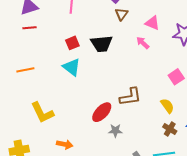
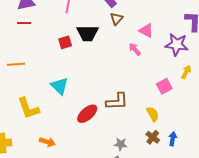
black trapezoid: (102, 44) -> (87, 33), moved
cyan triangle: (72, 67) -> (59, 86), moved
gray star: (115, 131) -> (121, 144), moved

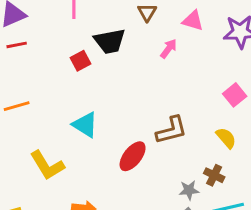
pink arrow: (135, 49) -> (169, 49), moved, turned 88
brown cross: (153, 137) -> (214, 175), moved

